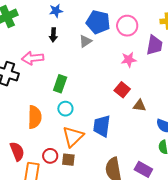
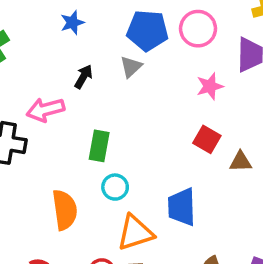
black arrow: (53, 35) -> (84, 77), moved, turned -144
orange triangle: (73, 136) -> (135, 233), turned 35

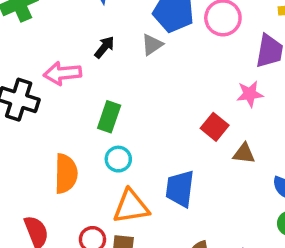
pink star: (210, 86) -> (250, 94), moved

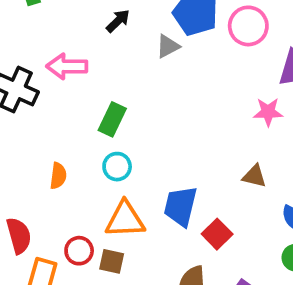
black arrow: (104, 47) -> (118, 21), moved
red square: (215, 127) -> (217, 234), moved
orange semicircle: (66, 174) -> (58, 176), size x0.6

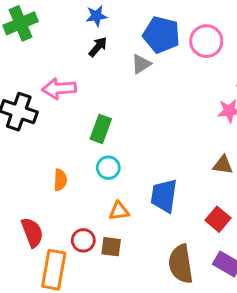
orange triangle: (125, 220) -> (119, 211), size x0.6
red square: (217, 234) -> (218, 219), moved

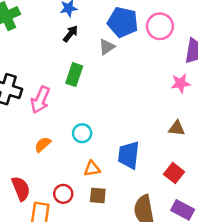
pink arrow: (59, 89) -> (40, 100), moved, turned -60
green rectangle: (101, 129) -> (74, 75), moved
orange semicircle: (60, 180) -> (43, 144), turned -132
brown square: (111, 247) -> (98, 195), moved

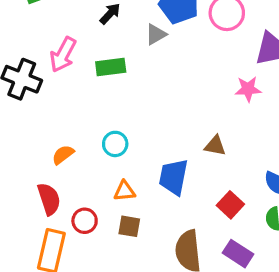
green rectangle: (74, 75) -> (111, 67), turned 60
pink arrow: (40, 100) -> (63, 55), moved
brown triangle: (177, 128) -> (215, 146), moved
red semicircle: (21, 189) -> (49, 199), moved

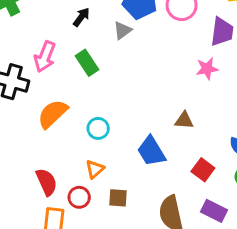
green rectangle: (111, 67) -> (87, 63), turned 70
orange semicircle: (63, 155) -> (53, 114), moved, size x1.6
blue trapezoid: (174, 177) -> (151, 151), turned -36
orange triangle: (124, 191) -> (95, 169), moved, turned -30

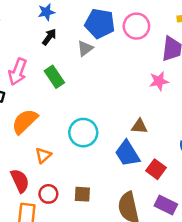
cyan circle: (98, 128) -> (83, 133), moved, size x1.5
blue trapezoid: (151, 151) -> (127, 154), moved
orange triangle: (95, 169) -> (43, 155), moved

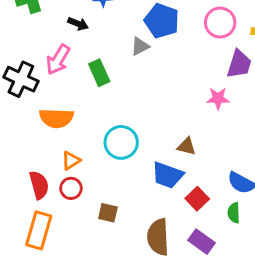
pink circle: (136, 26) -> (220, 23), moved
black arrow: (49, 37) -> (78, 24), moved, turned 66
orange semicircle: (25, 121) -> (56, 118), turned -144
blue trapezoid: (127, 154) -> (167, 175), turned -48
red circle: (48, 194) -> (71, 188), moved

